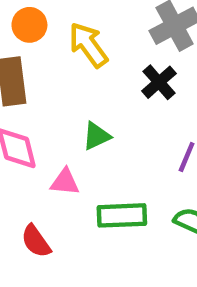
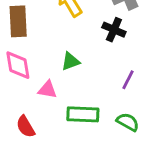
black cross: (159, 82) -> (114, 30), turned -30

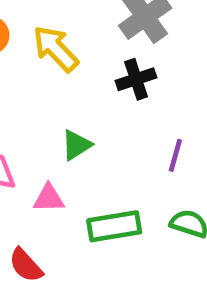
black cross: (114, 30) -> (136, 79), turned -30

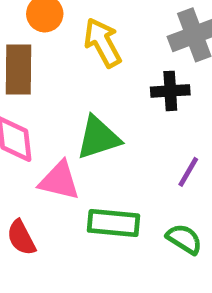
green triangle: (76, 145) -> (98, 138), size x1.5
pink triangle: (49, 198) -> (59, 181), size x1.4

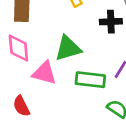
green rectangle: (114, 223) -> (90, 80), moved

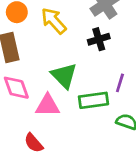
green triangle: (68, 48) -> (64, 76), turned -44

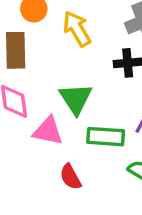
red semicircle: (34, 143) -> (70, 177), moved

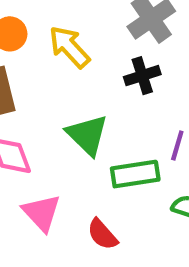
pink triangle: (48, 131) -> (42, 213), moved, turned 48

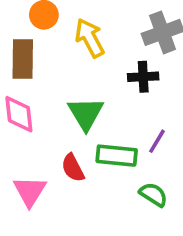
pink triangle: (42, 213) -> (30, 191), moved
red semicircle: (102, 234) -> (73, 168), moved

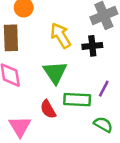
yellow arrow: (90, 38) -> (61, 36), moved

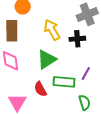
green triangle: (55, 72) -> (47, 59), turned 30
green semicircle: (103, 125) -> (84, 103), turned 42

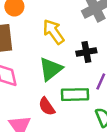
black cross: (77, 39) -> (86, 52), moved

